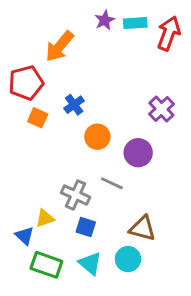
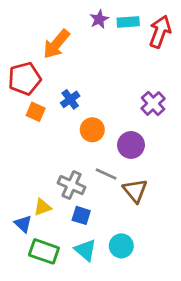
brown triangle: (143, 228) -> (135, 191), moved, turned 36

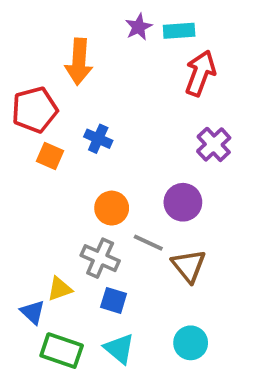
red arrow: (160, 32) -> (200, 73), moved
orange arrow: (56, 44) -> (79, 62), turned -36
blue cross: (70, 99) -> (98, 139), turned -30
orange circle: (92, 130) -> (112, 208), moved
cyan circle: (121, 246) -> (191, 343), moved

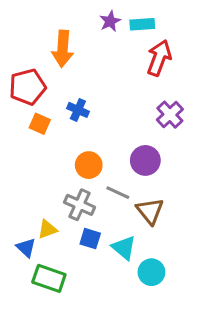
cyan triangle: (119, 349) -> (124, 248), moved

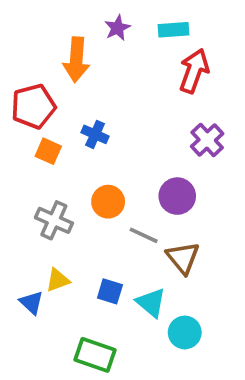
purple star: (110, 21) -> (117, 28), moved
gray cross: (80, 205) -> (54, 220), moved
green rectangle: (49, 278) -> (95, 355), moved

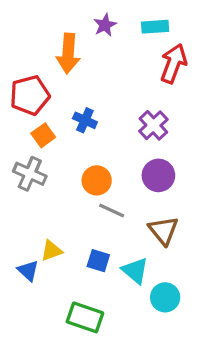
purple cross: (207, 140) -> (153, 125), moved
orange square: (48, 151) -> (43, 135), turned 30
gray cross: (54, 220) -> (30, 174), moved
gray line: (144, 235) -> (112, 210), moved

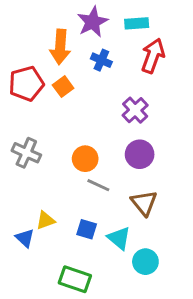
purple star: (105, 25) -> (93, 22), size x1.5
blue cross: (85, 120) -> (101, 60), moved
orange square: (43, 135) -> (63, 87), moved

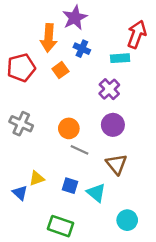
cyan rectangle: (137, 23) -> (120, 58), moved
red arrow: (153, 56) -> (137, 34), moved
orange square: (63, 87) -> (60, 70), moved
cyan circle: (145, 262) -> (127, 220), moved

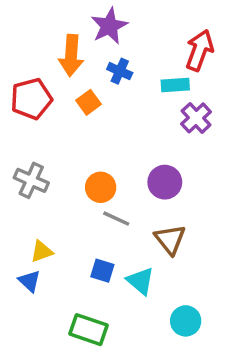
purple cross: (109, 89) -> (196, 118), moved
yellow triangle: (37, 178) -> (42, 252), moved

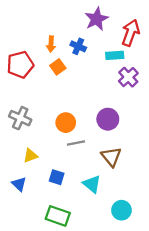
purple star: (109, 26) -> (96, 19), moved
orange arrow: (71, 55) -> (51, 44), moved, size x0.6
gray line: (116, 219) -> (76, 143), turned -36
yellow triangle: (42, 252) -> (30, 156), moved
blue square: (102, 271) -> (57, 177), moved

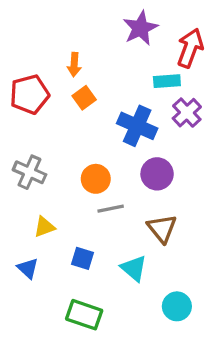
blue cross: (78, 46) -> (137, 126), moved, size x1.6

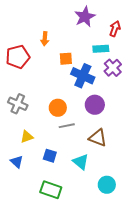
red arrow: (190, 48) -> (115, 29), size x0.7
orange square: (84, 98) -> (66, 59), moved, turned 32
brown triangle: (162, 229) -> (98, 138), turned -30

